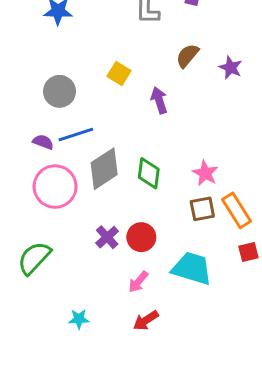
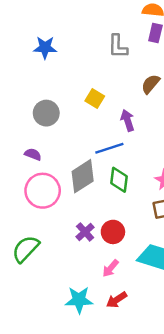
blue line: (76, 134) -> (109, 148), moved
cyan star: (79, 319) -> (79, 300), moved, size x1.6

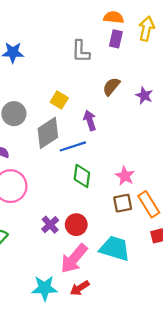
gray diamond: (83, 176) -> (48, 133), moved
pink arrow: (111, 268) -> (74, 259), size x1.8

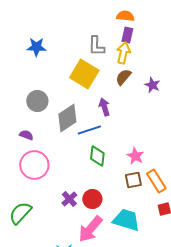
yellow arrow: (146, 29) -> (123, 53), moved
yellow square: (59, 100) -> (84, 74), moved, size x1.8

